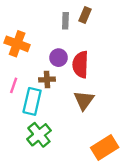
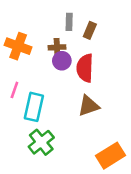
brown rectangle: (85, 15) -> (90, 30), moved
brown cross: (47, 80) -> (57, 47), moved
brown triangle: (84, 100) -> (89, 106), turned 35

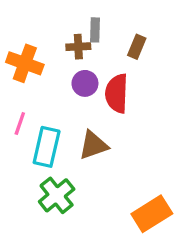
brown rectangle: (90, 30) -> (137, 47), moved
brown cross: (57, 47) -> (78, 47), moved
brown triangle: (89, 106) -> (93, 145), moved

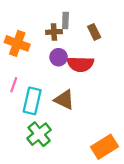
brown rectangle: (137, 47) -> (94, 32), turned -49
red semicircle: (117, 93) -> (80, 64), turned -90
brown triangle: (93, 145) -> (64, 100), turned 45

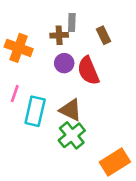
red semicircle: (80, 64) -> (88, 71), turned 65
green cross: (39, 134) -> (72, 135), moved

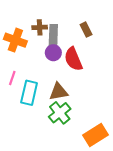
gray rectangle: (72, 23) -> (53, 36), moved, size x1.5
brown cross: (59, 35) -> (40, 27), moved
brown triangle: (71, 110) -> (59, 92), turned -36

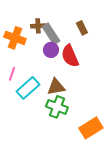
gray rectangle: (53, 36) -> (51, 34), turned -35
cyan rectangle: (29, 93) -> (28, 88), turned 35
green cross: (60, 113) -> (57, 107), turned -30

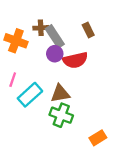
red semicircle: (70, 56) -> (75, 60), turned -80
orange rectangle: (91, 128) -> (98, 138), size x0.7

